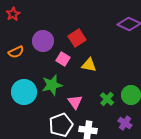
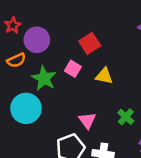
red star: (13, 14) -> (13, 25), moved
purple circle: (43, 41) -> (37, 40), moved
green star: (52, 85) -> (44, 78), moved, turned -30

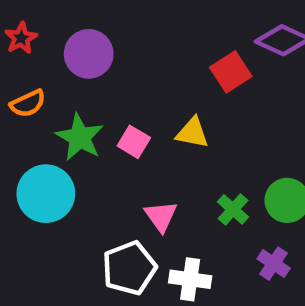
purple circle: (37, 40) -> (89, 54), moved
red square: (90, 43) -> (231, 72), moved
pink square: (73, 69) -> (134, 142), moved

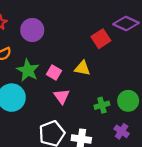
green cross: (233, 209) -> (102, 105), turned 32
pink triangle: (161, 216) -> (62, 96), moved

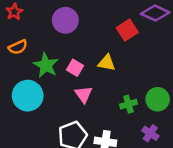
purple circle: (32, 30) -> (65, 20), moved

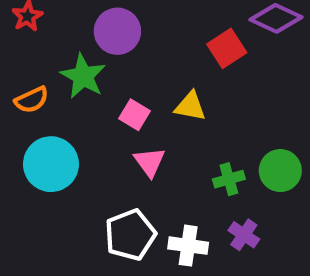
orange semicircle: (18, 47) -> (32, 100), moved
green star: (46, 65) -> (83, 76), moved
purple cross: (150, 133) -> (244, 235), moved

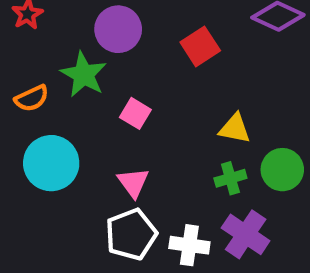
red square: (227, 48) -> (200, 46), moved
yellow triangle: (190, 106) -> (235, 129), moved
pink triangle: (150, 162) -> (133, 183), moved
purple cross: (244, 235) -> (246, 234), size x1.5

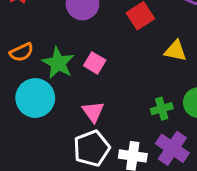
green star: (84, 75) -> (58, 63), moved
yellow triangle: (235, 129) -> (175, 51), moved

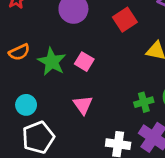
cyan circle: (35, 98) -> (26, 105), moved, size x0.6
white pentagon: (92, 148) -> (38, 137), moved

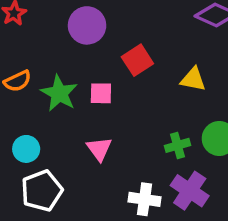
red square: (125, 20) -> (137, 60), moved
pink square: (84, 62) -> (101, 93), turned -30

